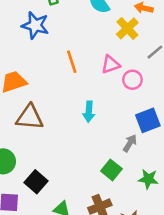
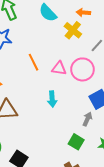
pink triangle: (111, 64) -> (59, 68), moved, turned 35
pink circle: (132, 80) -> (82, 69), size x1.5

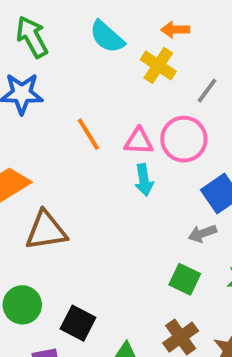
cyan arrow: (52, 99) -> (144, 180), moved
gray arrow: (87, 119) -> (202, 233), turned -128

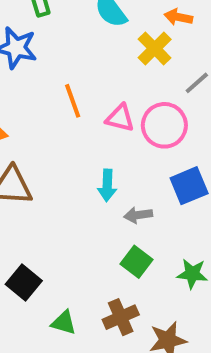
cyan arrow: (144, 180) -> (107, 185), moved
gray arrow: (202, 233) -> (138, 215), moved

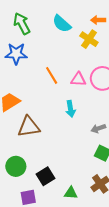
cyan arrow: (107, 185) -> (71, 109), moved
black square: (24, 283) -> (46, 176), turned 30

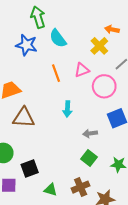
cyan semicircle: (62, 24) -> (58, 38), moved
pink triangle: (78, 79) -> (82, 70), moved, turned -35

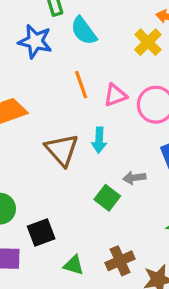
pink triangle: (82, 70) -> (115, 95), moved
brown triangle: (24, 118) -> (62, 150), moved, turned 45
green square: (89, 158) -> (107, 198), moved

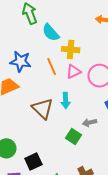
blue star: (35, 41) -> (21, 61), moved
yellow cross: (148, 42) -> (71, 50), moved, turned -36

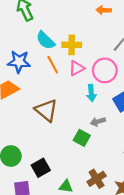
cyan semicircle: (51, 32) -> (45, 40), moved
cyan arrow: (66, 101) -> (91, 93), moved

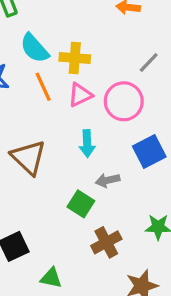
cyan arrow: (91, 93) -> (87, 144), moved
brown cross: (97, 179) -> (106, 242), moved

